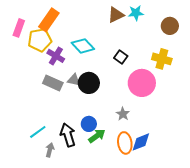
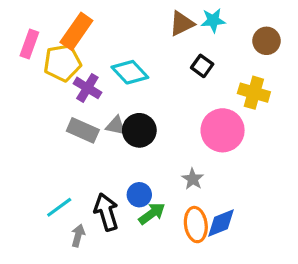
black square: (121, 57) -> (202, 66), moved

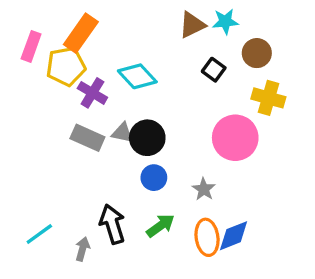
brown circle: (266, 41) -> (257, 53), moved
blue circle: (139, 195) -> (154, 178), moved
cyan line: (59, 207) -> (39, 234), moved

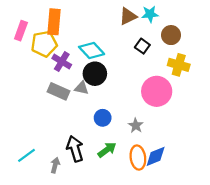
orange rectangle: (81, 33) -> (54, 22), turned -30
black circle: (147, 138) -> (95, 74), moved

